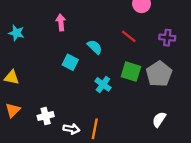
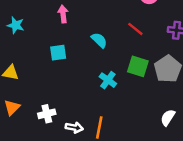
cyan square: (70, 62) -> (58, 53), moved, turned -35

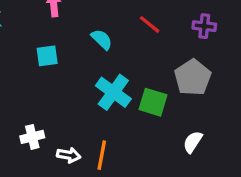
green square: (138, 66) -> (153, 102), moved
cyan cross: (108, 80) -> (113, 92), size x1.5

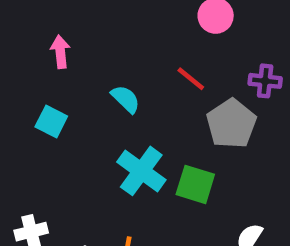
cyan square: (47, 56) -> (51, 121), turned 35
gray pentagon: (193, 77) -> (231, 124), moved

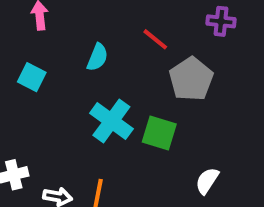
purple cross: (265, 81) -> (221, 21), moved
cyan semicircle: (126, 99) -> (97, 57), turned 68

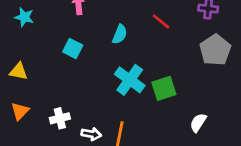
gray pentagon: (191, 79) -> (215, 50), moved
green square: (159, 133) -> (164, 88), turned -35

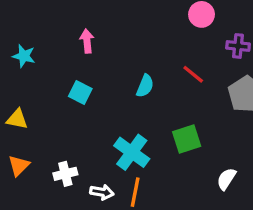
red line: (161, 21) -> (193, 74), moved
cyan semicircle: (120, 34) -> (145, 86), moved
cyan cross: (130, 80) -> (132, 152), moved

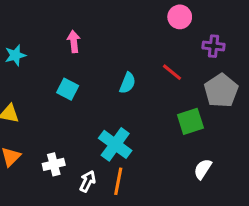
cyan star: (24, 56) -> (15, 55), turned -30
green square: (187, 139) -> (190, 121), moved
white arrow: (102, 192) -> (88, 181), turned -75

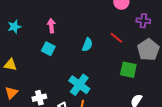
pink arrow: (74, 41) -> (51, 26), moved
green square: (190, 121) -> (128, 70), turned 30

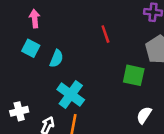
red line: (116, 38) -> (105, 34), moved, turned 32
cyan semicircle: (87, 45) -> (56, 59), moved

